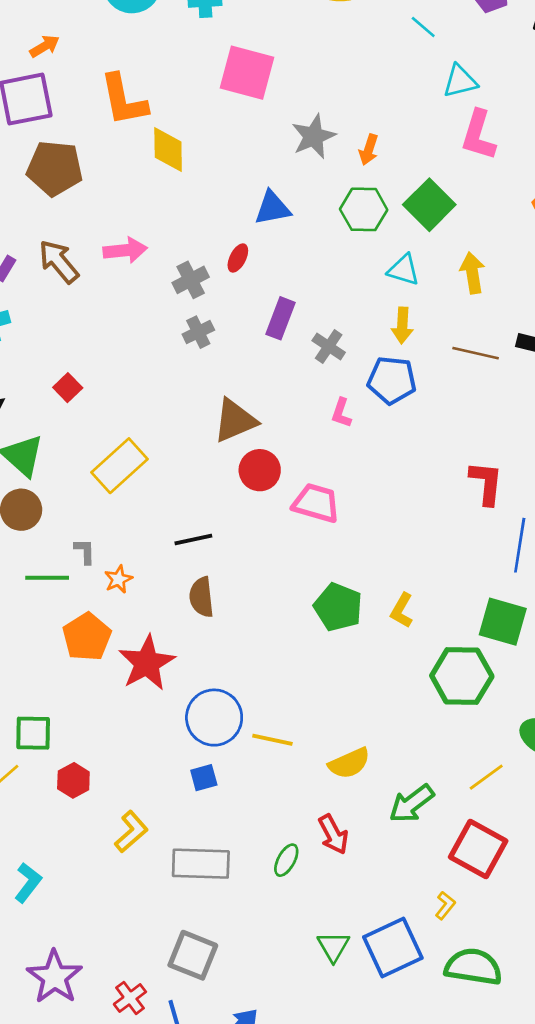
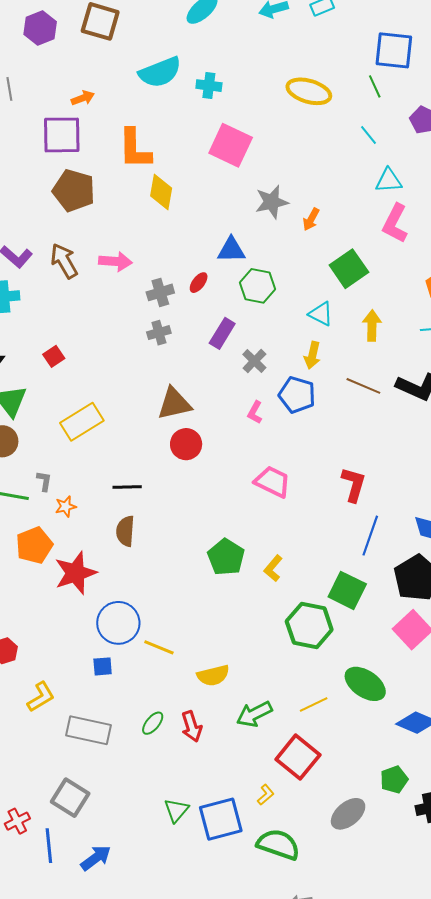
green hexagon: (364, 209) -> (258, 286), moved
pink trapezoid: (316, 503) -> (272, 482), moved
green ellipse: (286, 860) -> (153, 723), moved

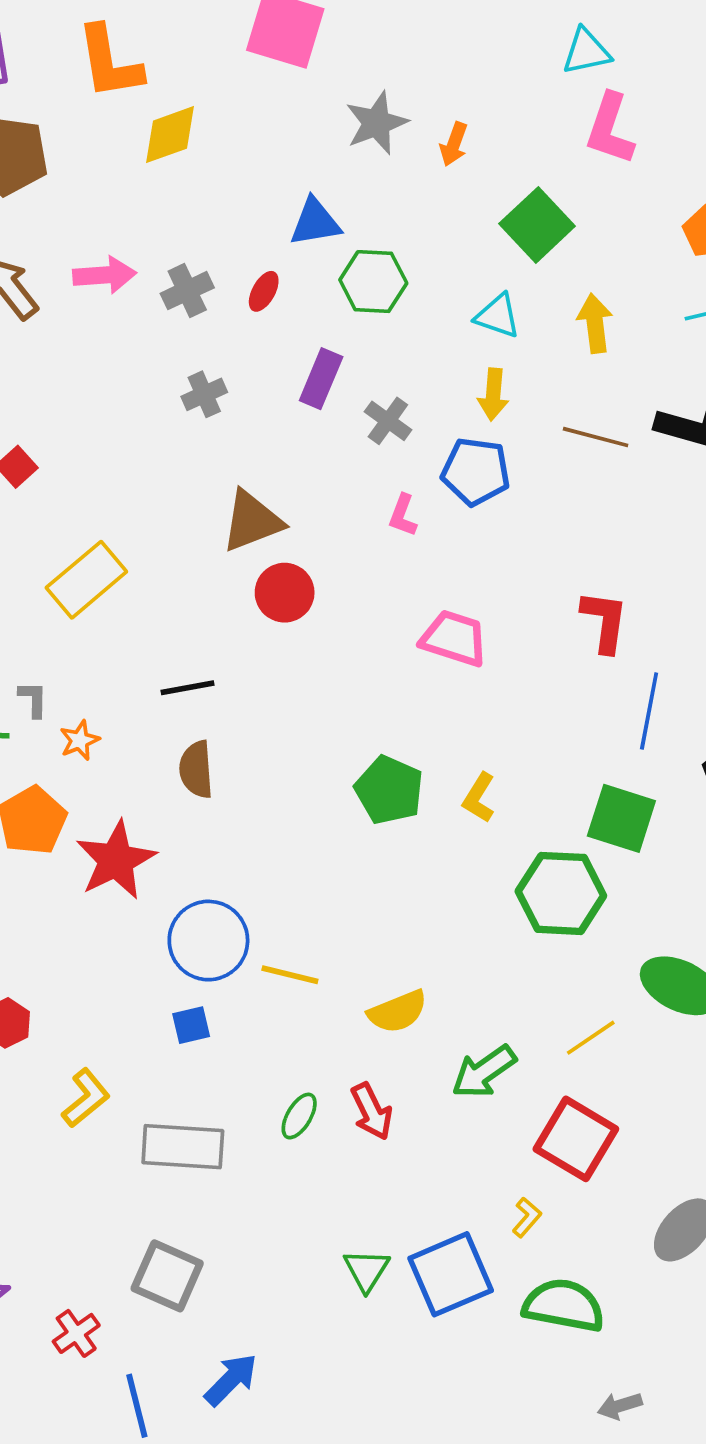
yellow diamond: (161, 192) -> (170, 135), turned 69
gray cross: (160, 292) -> (187, 291), moved
blue line: (49, 846) -> (137, 1406), moved

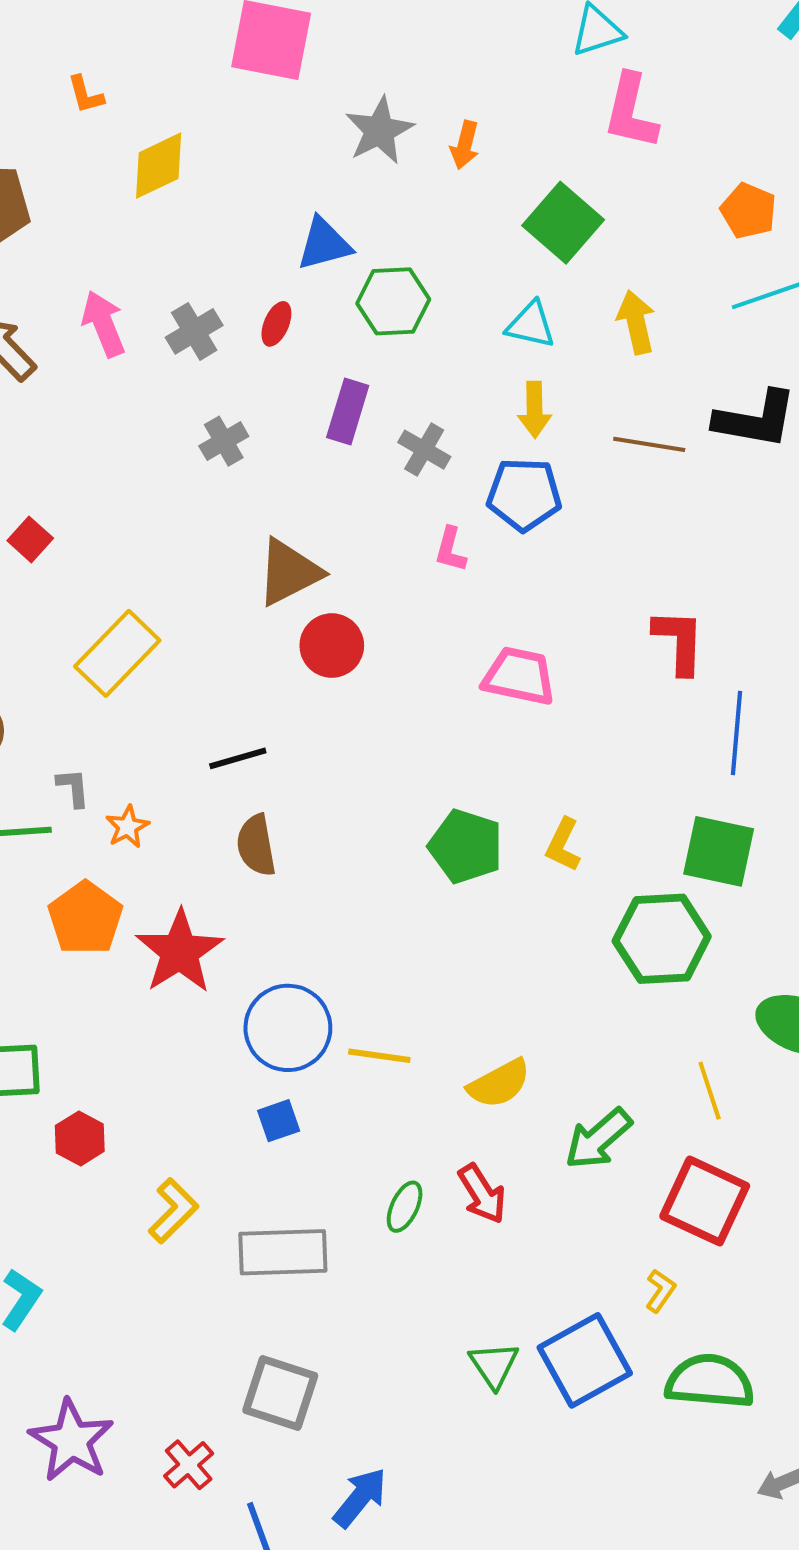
orange L-shape: (109, 62) -> (86, 95), size x0.5
pink arrow: (105, 275) -> (104, 324), turned -102
yellow line: (591, 1038) -> (710, 1091), turned -68

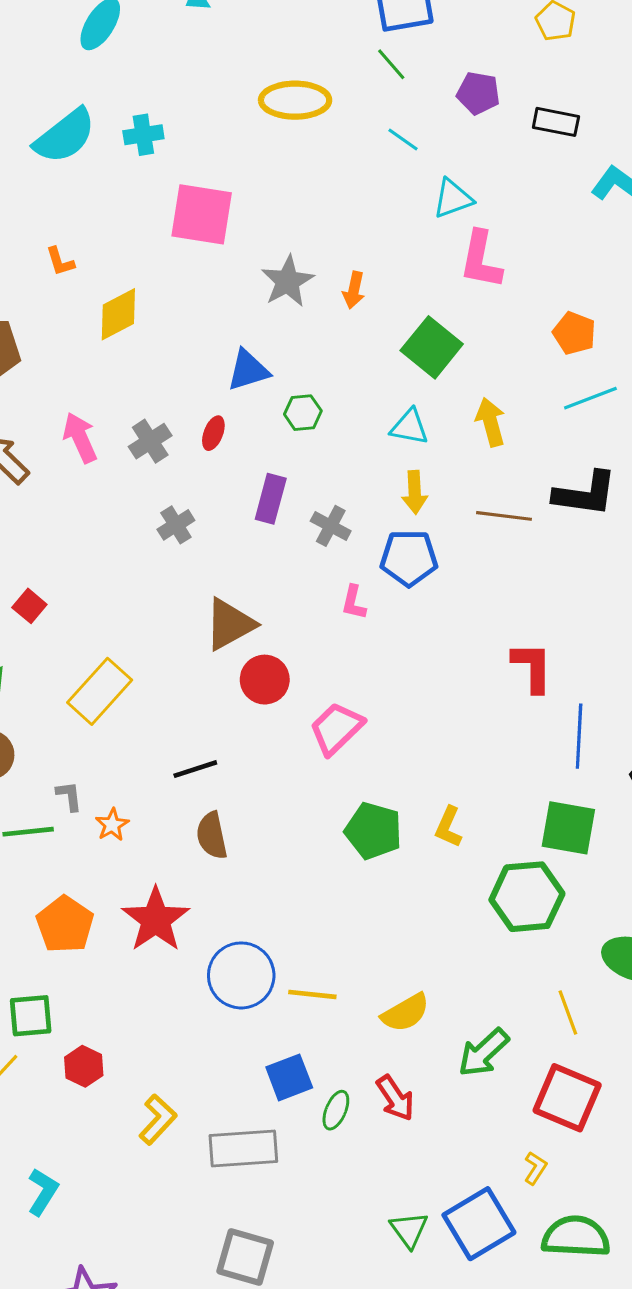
green hexagon: (393, 301) -> (303, 413), size x0.7
pink trapezoid: (519, 676) -> (336, 728), moved, turned -54
orange pentagon: (85, 918) -> (65, 925), moved
blue square: (279, 1121) -> (289, 1077), moved, size x1.4

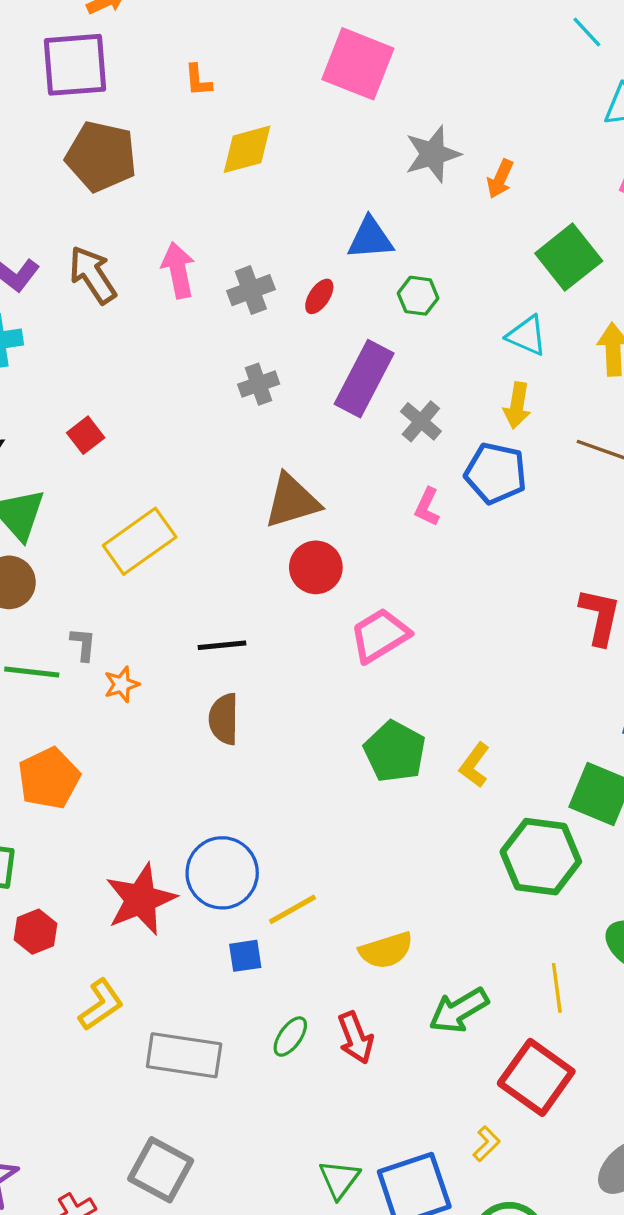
purple rectangle: (271, 499) -> (364, 379), size x1.4
red star: (156, 920) -> (141, 899), moved
yellow line: (312, 994) -> (293, 909), turned -48
blue square: (289, 1077) -> (245, 956), moved, size x0.7

